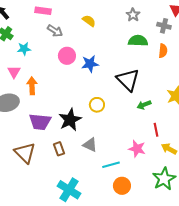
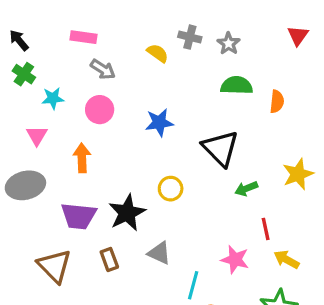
gray cross: (164, 26) -> (190, 37), moved
pink circle: (67, 56) -> (100, 110), moved
orange arrow: (32, 86) -> (82, 158), moved
cyan line: (111, 165) -> (193, 285), turned -60

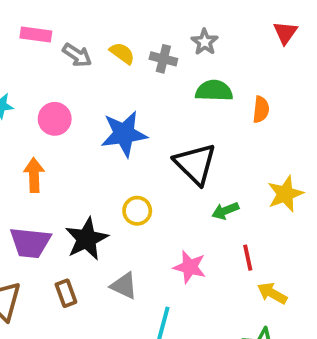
gray cross: (190, 37) -> (163, 59), moved
gray arrow: (103, 69) -> (77, 55), moved
blue star: (159, 123) -> (124, 134), size x1.4
pink star: (235, 260) -> (190, 267), moved

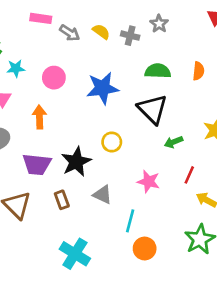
green semicircle: (214, 91) -> (158, 71), moved
red line: (248, 258) -> (189, 175), turned 36

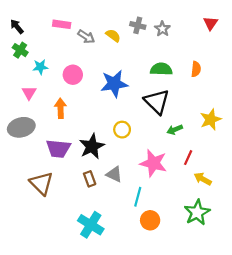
gray cross: (130, 36) -> (138, 25), moved
pink star: (149, 181) -> (153, 163), size x1.4
brown rectangle: (62, 200) -> (90, 179), moved

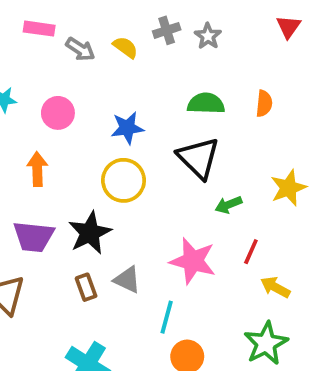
gray cross: (138, 25) -> (167, 30), turned -32
blue star: (114, 84) -> (127, 128), size x0.7
yellow circle: (122, 130) -> (124, 180), moved, size x1.5

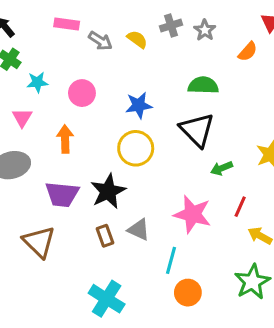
orange semicircle: (264, 104) -> (248, 52), moved, turned 35

